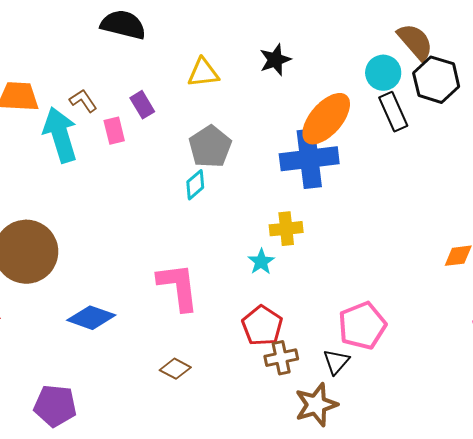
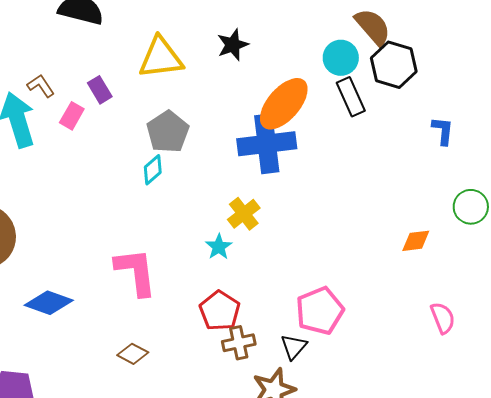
yellow triangle: (203, 73) -> (161, 58), size x1.4
pink rectangle: (114, 131) -> (72, 116), turned 44
yellow cross: (286, 229) -> (244, 214), turned -32

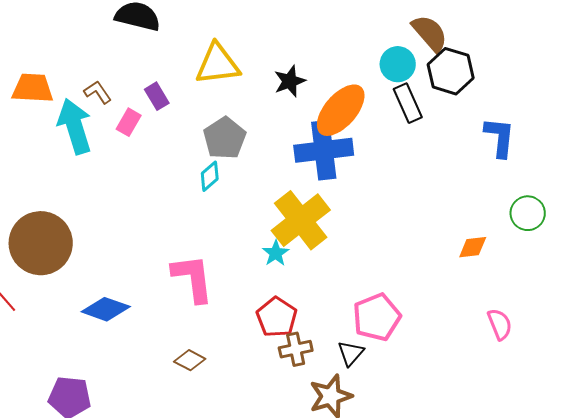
black star: (233, 45) -> (290, 81), moved
blue L-shape: (443, 131) -> (500, 137), size x1.4
yellow cross: (244, 214) -> (301, 220), size x1.8

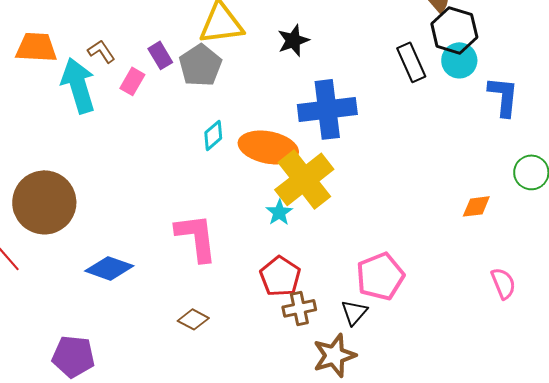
cyan circle: (398, 64) -> (459, 60), moved
orange ellipse: (341, 110) -> (268, 147), moved, turned 60
gray pentagon: (225, 138) -> (200, 65), moved

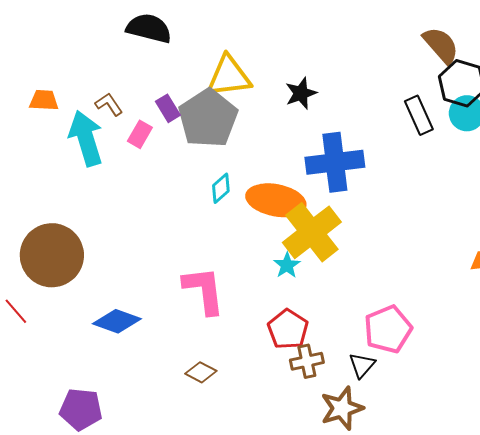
orange trapezoid: (36, 47) -> (44, 100), size x0.7
gray pentagon: (200, 65) -> (208, 118), size x1.4

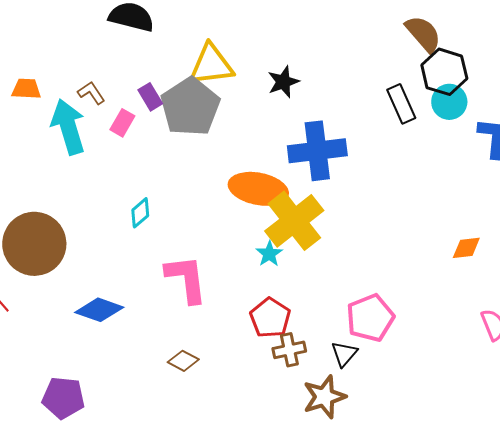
cyan diamond: (221, 188) -> (140, 213), moved

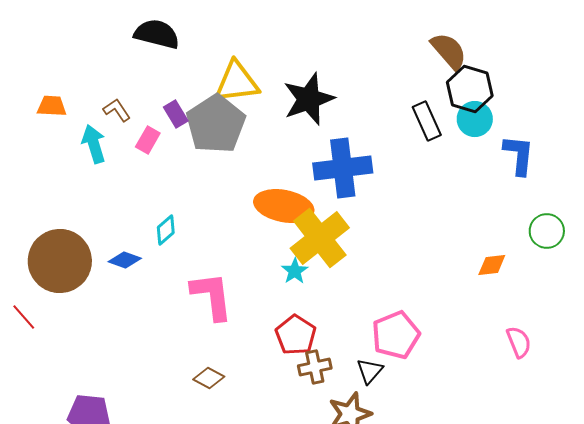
black star: (283, 82) -> (309, 99), size x1.6
cyan arrow: (68, 127) -> (94, 144), size x0.7
blue diamond: (99, 310) -> (125, 260), moved, size x0.7

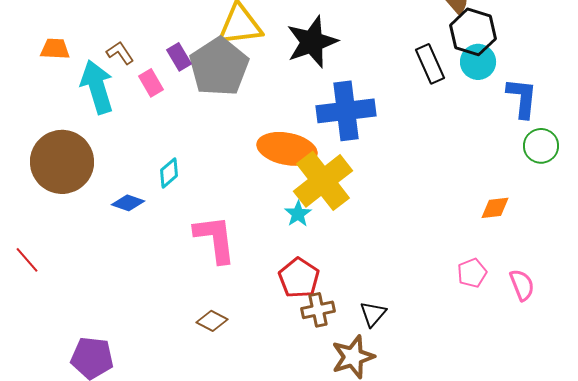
pink rectangle: (148, 140) -> (151, 83), turned -60
cyan arrow: (94, 144) -> (97, 87), size x1.4
green circle: (547, 231) -> (541, 146), moved
brown circle: (60, 261) -> (62, 162), moved
pink pentagon: (396, 335) -> (472, 273), moved, size x0.6

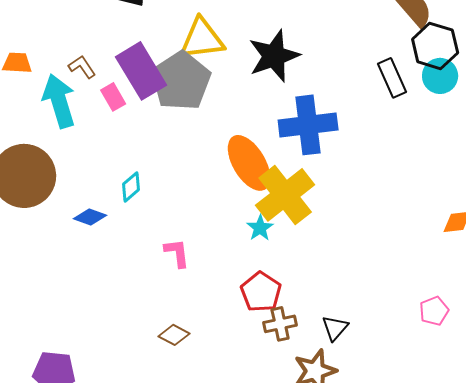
purple rectangle: (179, 57) -> (141, 71), size x2.0
orange ellipse: (287, 149) -> (249, 163), turned 48
pink L-shape: (215, 239) -> (177, 253), size x0.6
pink pentagon: (472, 273) -> (434, 311), moved

